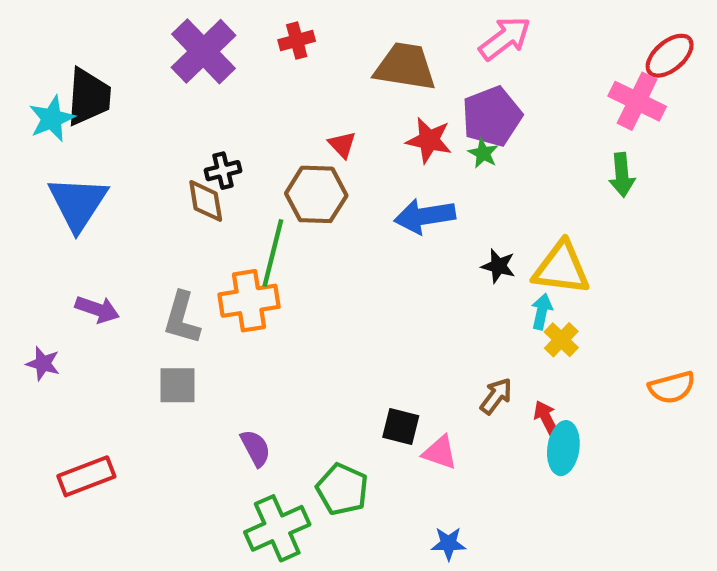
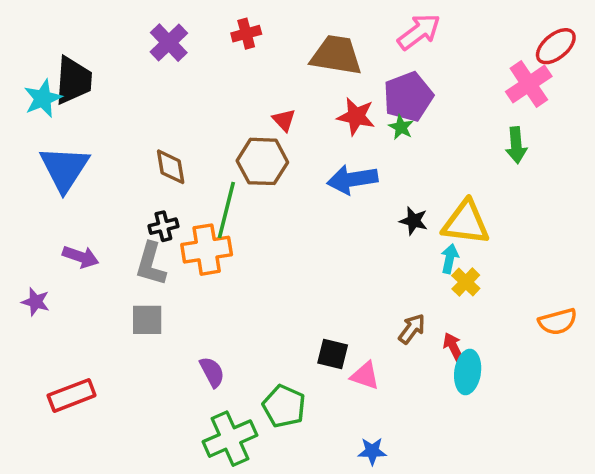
purple cross: (203, 51) -> (169, 43), size x0.7
pink cross: (637, 101) -> (529, 84), turned 30
black cross: (223, 171) -> (163, 226), moved

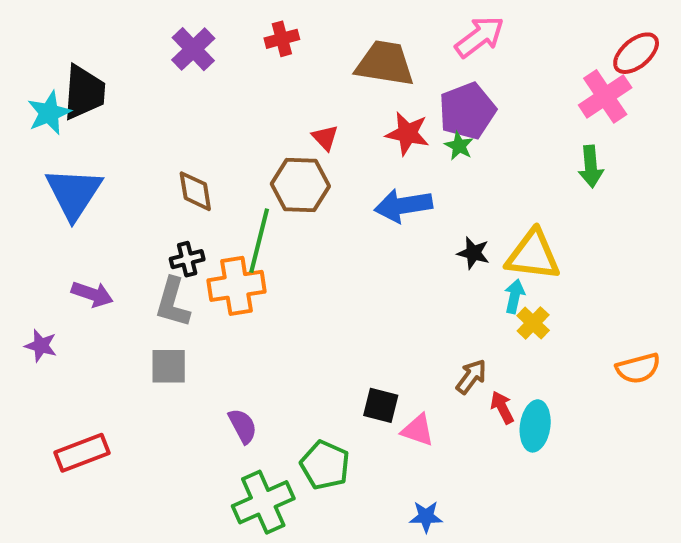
red arrow: (453, 347) -> (502, 407), moved

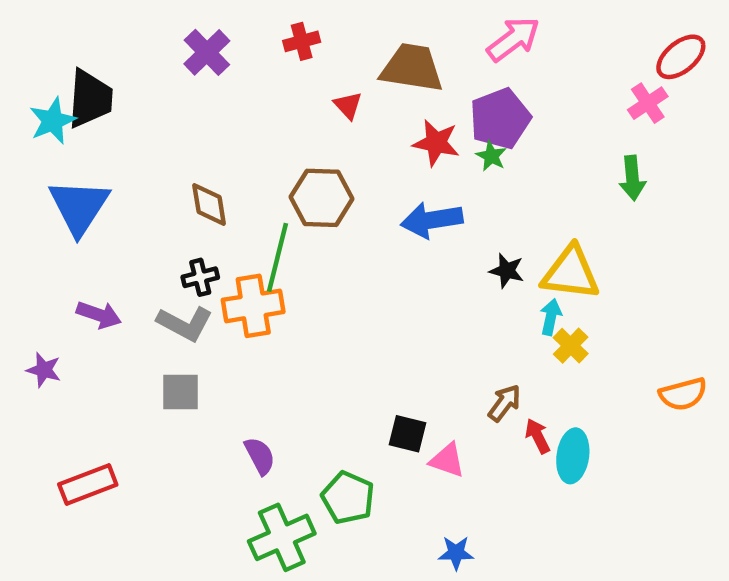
pink cross: (605, 96) -> (648, 103), size x0.7
red triangle: (325, 138) -> (348, 105), moved
gray L-shape: (173, 302) -> (185, 324), turned -78

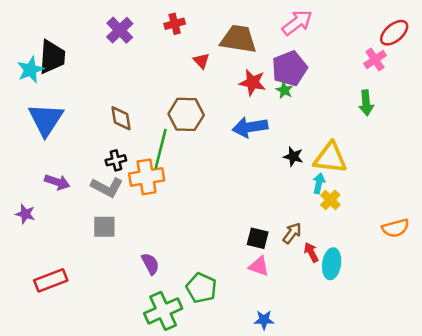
black square: (407, 434) -> (258, 238), moved

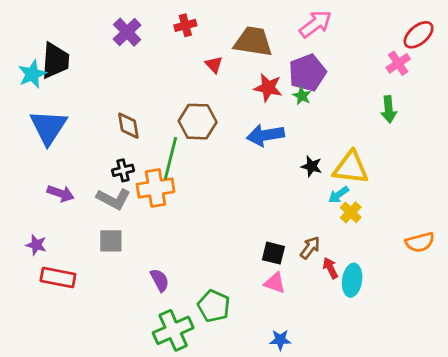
cyan arrow: (319, 183) -> (339, 195), turned -138
purple star: (25, 214) -> (36, 245), moved
red rectangle: (51, 280) -> (58, 277), moved, turned 32

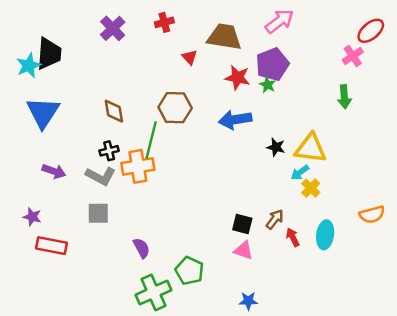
cyan ellipse: (352, 280) -> (325, 235), moved

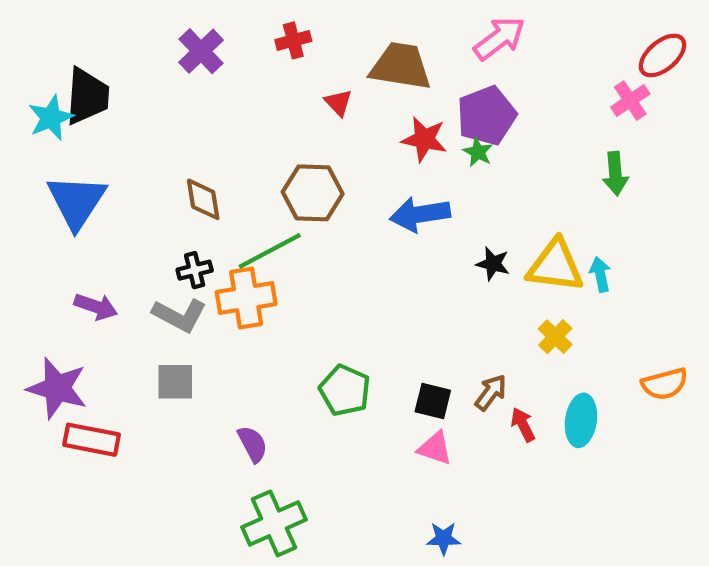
green line: (151, 140) -> (270, 251), turned 48
cyan arrow: (300, 172) -> (600, 274), moved, turned 114
purple star: (32, 217) -> (57, 388), size x1.8
green pentagon: (189, 271) -> (345, 390), moved

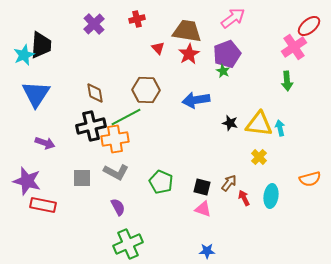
pink cross: (630, 101) -> (294, 47), size x1.4
red star: (424, 139) -> (189, 54), moved, turned 30
black cross: (195, 270) -> (91, 126), size x1.8
gray L-shape: (180, 315) -> (116, 172), moved

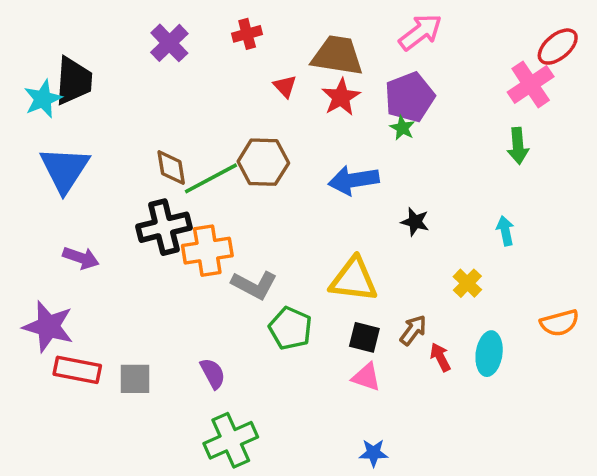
green line: (126, 117) -> (211, 178), moved
yellow triangle: (259, 124) -> (354, 280), moved
gray L-shape: (116, 172) -> (254, 285), moved
gray square: (82, 178) -> (135, 379), moved

